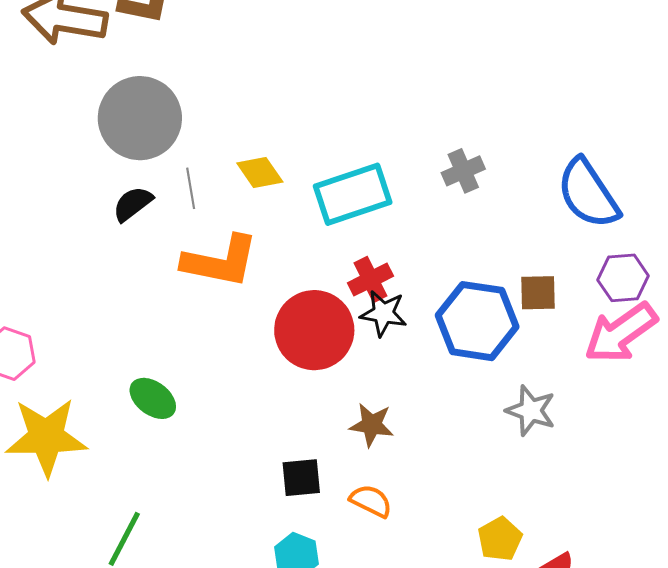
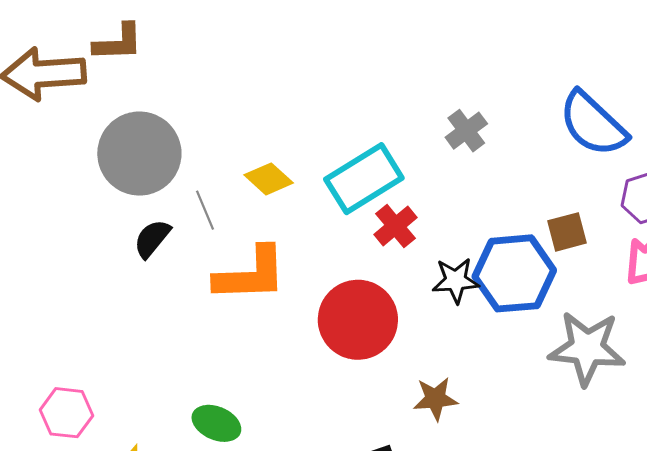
red cross: (370, 279) -> (395, 226), moved
black star: (383, 313) -> (456, 281), moved
gray star: (531, 411) -> (587, 348), size x1.5

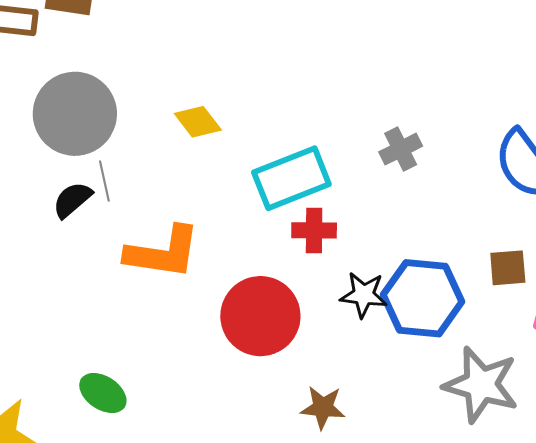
yellow diamond: (269, 179) -> (198, 122), moved
gray line: (205, 210) -> (104, 181), moved
red cross: (395, 226) -> (314, 230), turned 30
brown square: (567, 232) -> (508, 268), moved

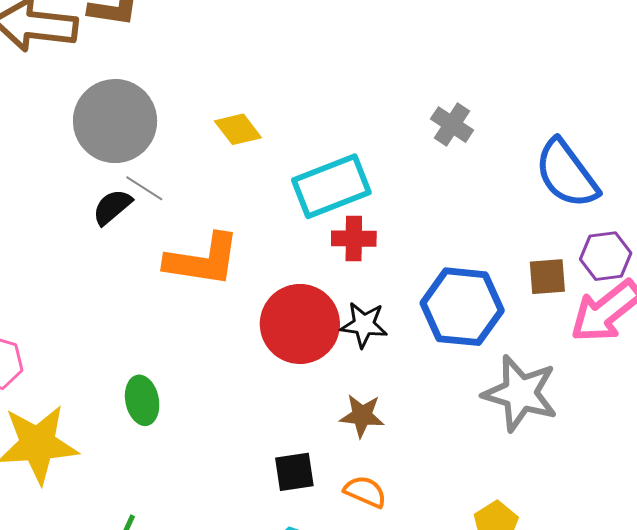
gray cross: (401, 149) -> (452, 125), moved, turned -30
gray line: (104, 181) -> (144, 188), turned -45
black star: (364, 295) -> (364, 325), moved
green ellipse: (103, 393) -> (142, 400), turned 45

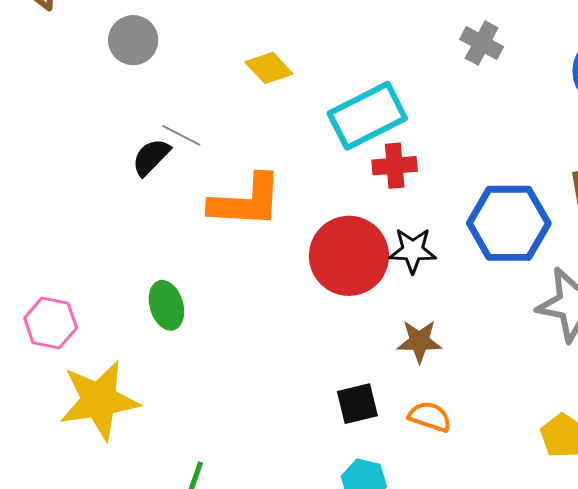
gray circle: (115, 121) -> (133, 40), moved, size x0.6
green ellipse: (142, 400) -> (166, 305), moved

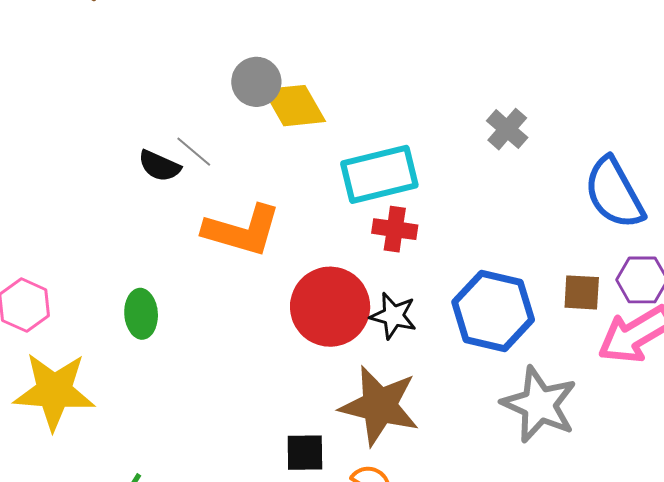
gray circle: (133, 40) -> (256, 82), moved
yellow diamond: (269, 68) -> (294, 106), size x1.4
black semicircle: (151, 157) -> (159, 166), turned -123
brown star: (419, 341) -> (379, 406), size x1.8

